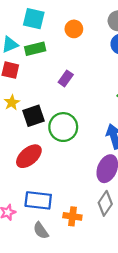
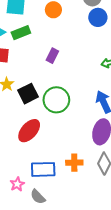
orange cross: (72, 216) -> (74, 163), moved
gray semicircle: (41, 231) -> (38, 197), moved

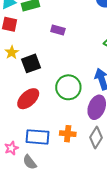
purple rectangle: (52, 56) -> (58, 30), turned 72
green circle: (56, 100) -> (68, 87), moved

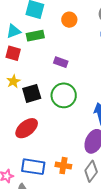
green circle: (68, 87) -> (64, 95), moved

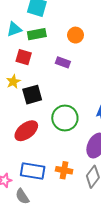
orange circle: (69, 20) -> (76, 35), moved
red square: (13, 53) -> (24, 57), moved
green circle: (64, 95) -> (65, 118), moved

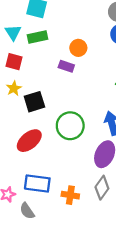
cyan triangle: (14, 29) -> (13, 32), turned -42
orange circle: (76, 35) -> (78, 48), moved
red square: (24, 57) -> (14, 62), moved
orange cross: (64, 170) -> (70, 195), moved

